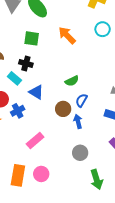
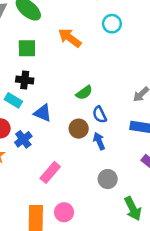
blue semicircle: (81, 100) -> (100, 115), turned -48

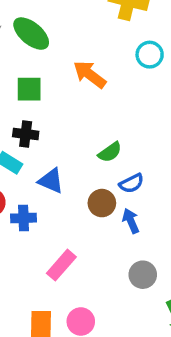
blue semicircle: (100, 115) -> (132, 183), turned -91
blue cross: (23, 139) -> (24, 218), turned 35

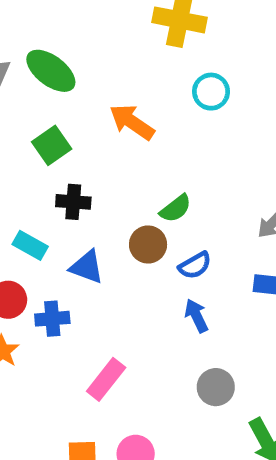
green square: (29, 89) -> (52, 145), turned -32
black cross: (26, 134) -> (73, 202), moved
green semicircle: (110, 152) -> (176, 208), moved
brown circle: (102, 203) -> (148, 244), moved

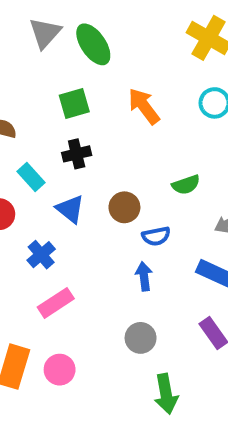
black cross: (73, 202) -> (77, 154), turned -36
green semicircle: (176, 208) -> (186, 185), moved
blue cross: (52, 319) -> (41, 255), moved, turned 36

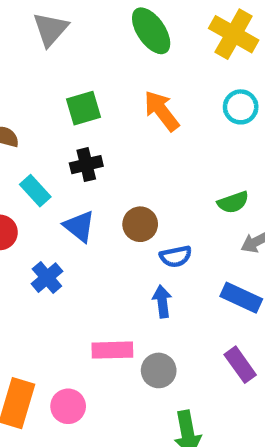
green ellipse: (93, 44) -> (151, 31), moved
green semicircle: (186, 185) -> (233, 202), moved
pink rectangle: (56, 303) -> (112, 350), moved, turned 32

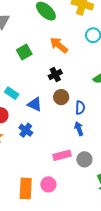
black cross: (86, 165) -> (55, 75), moved
blue semicircle: (176, 256) -> (80, 108), turned -64

